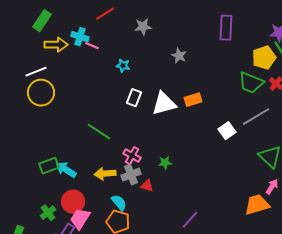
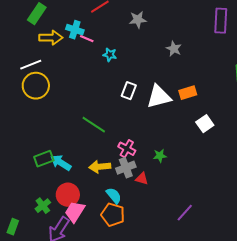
cyan star: (123, 66) -> (110, 55), moved
white square: (227, 131) -> (205, 124), moved

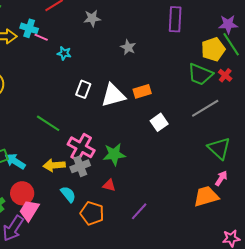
pink cross: (127, 149) -> (81, 147), size x1.5
green star: (160, 156) -> (114, 154), size x1.6
red triangle: (142, 179) -> (109, 185), moved
orange pentagon: (113, 215) -> (92, 213), moved

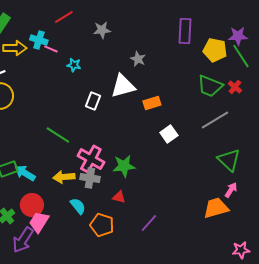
yellow pentagon: (213, 49) -> (215, 50), moved, turned 30
white triangle: (113, 95) -> (123, 86), moved
gray cross: (80, 166) -> (90, 178), turned 30

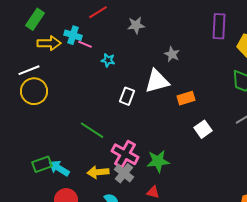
gray cross: (90, 178) -> (124, 173), turned 30

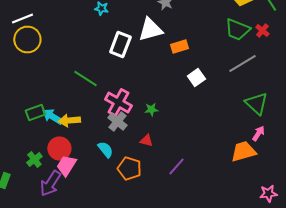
white rectangle: (127, 96) -> (120, 44), size x1.4
green star: (158, 161) -> (151, 110), size x0.6
yellow arrow: (98, 172) -> (69, 120), moved

